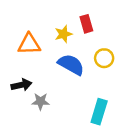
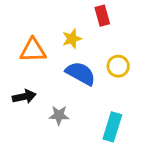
red rectangle: (86, 24) -> (102, 16), moved
gray star: (41, 101) -> (59, 115), moved

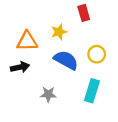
black arrow: (24, 97) -> (20, 67), moved
cyan rectangle: (112, 127) -> (92, 91), moved

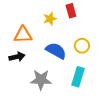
yellow star: (59, 32) -> (50, 19), moved
gray star: (48, 94) -> (41, 80), size x1.5

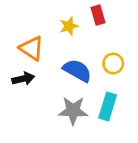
orange triangle: (23, 35) -> (32, 48), turned 36
gray star: (41, 80) -> (73, 111), moved

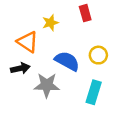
yellow star: (69, 26) -> (50, 23), moved
gray star: (73, 111) -> (47, 85), moved

